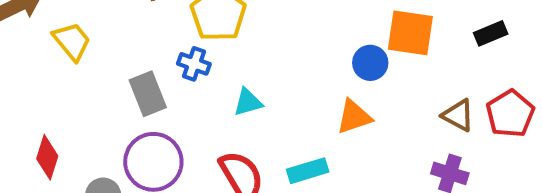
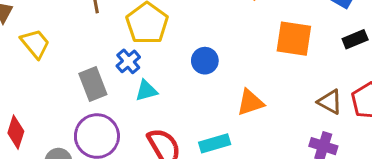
blue circle: (370, 63) -> (205, 61), moved
blue cross: (194, 64) -> (128, 61), turned 30
cyan triangle: (248, 102) -> (146, 91), moved

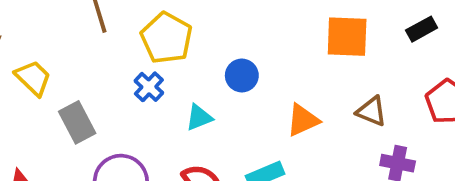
gray rectangle: (93, 84) -> (77, 122), moved
cyan triangle: (146, 91) -> (199, 118), moved
brown triangle: (330, 102) -> (372, 111), moved

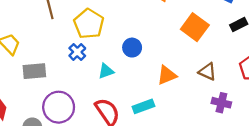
orange square: (347, 37) -> (195, 27), turned 32
gray rectangle: (77, 122) -> (34, 71), turned -70

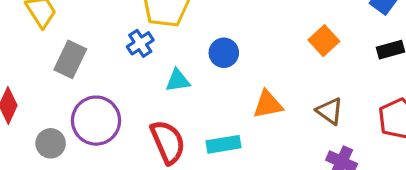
orange square: (195, 27) -> (324, 41), size x0.7
gray rectangle: (34, 71) -> (70, 59), turned -70

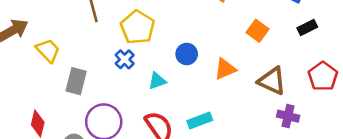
orange triangle: (268, 104) -> (225, 69), moved
brown triangle: (330, 111) -> (272, 81), size x1.4

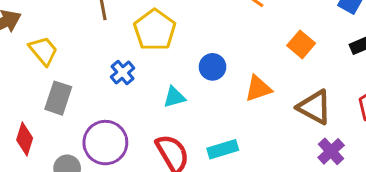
blue cross: (125, 59) -> (123, 73), moved
gray rectangle: (76, 81) -> (58, 98), moved
purple cross: (288, 116) -> (331, 151), turned 30

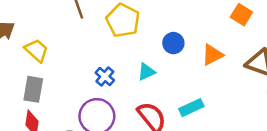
blue cross: (123, 73) -> (105, 77), moved
gray rectangle: (58, 98) -> (33, 89), moved

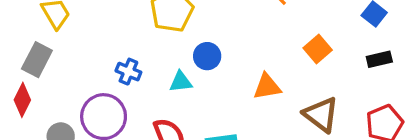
blue circle: (173, 43) -> (207, 56), moved
blue cross: (105, 77) -> (128, 72), turned -36

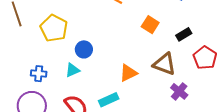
black rectangle: (379, 59) -> (184, 34), moved
orange triangle: (267, 87) -> (128, 73), moved

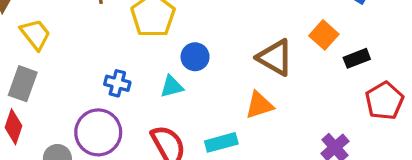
orange square: (150, 25) -> (324, 35), moved
brown triangle: (164, 64) -> (275, 58), moved

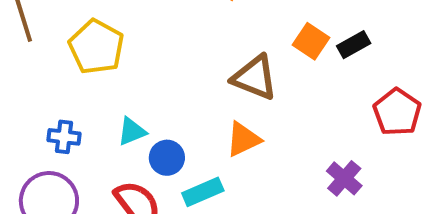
blue circle: (195, 57) -> (167, 158), moved
black rectangle: (357, 58) -> (354, 45), moved

